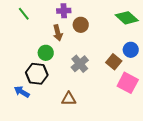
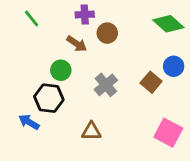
brown arrow: (58, 33) -> (77, 44), turned -42
pink square: (128, 83) -> (168, 133), moved

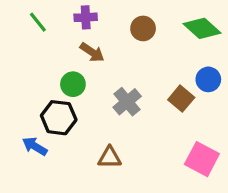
purple cross: (85, 15) -> (86, 17), moved
brown circle: (107, 33) -> (143, 28), moved

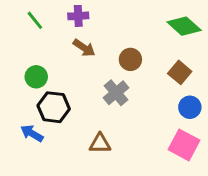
brown circle: (143, 28) -> (130, 59), moved
blue circle: (208, 79) -> (190, 107), moved
green circle: (73, 84) -> (36, 77), moved
brown square: (181, 99) -> (180, 72), moved

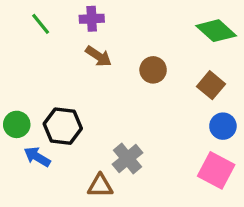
green circle: (36, 77) -> (17, 124), moved
gray cross: (116, 93) -> (128, 158), moved
brown triangle: (100, 143) -> (100, 186), moved

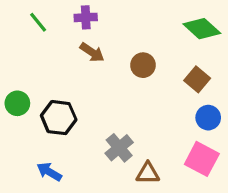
green circle: (17, 124) -> (17, 103), moved
blue arrow: (37, 157) -> (49, 172), moved
brown triangle: (100, 186) -> (148, 173), moved

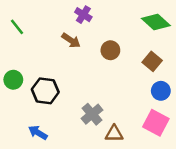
purple cross: (86, 17) -> (83, 15), moved, turned 35
green line: (38, 22) -> (17, 27), moved

